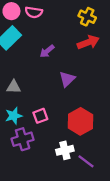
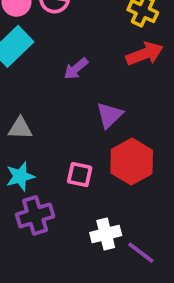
pink square: (40, 116) -> (80, 175), moved, turned 32
red hexagon: (80, 121) -> (132, 162), moved

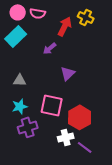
red arrow: (145, 54) -> (65, 26), moved, turned -42
red hexagon: (132, 162) -> (80, 117), moved
pink square: (80, 175) -> (52, 105), size x1.6

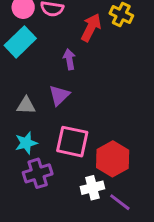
purple arrow: (50, 48) -> (69, 59), turned 120
purple triangle: (68, 73) -> (59, 95), moved

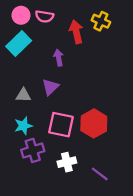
red arrow: (91, 27) -> (76, 32), turned -40
red hexagon: (113, 159) -> (94, 123), moved
white cross: (92, 188) -> (67, 162), moved

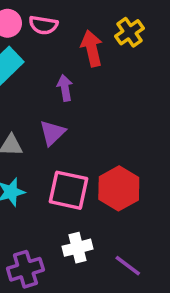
yellow cross: (101, 21) -> (130, 32), turned 30
purple cross: (33, 150) -> (25, 269), moved

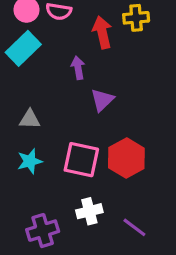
yellow cross: (130, 32) -> (136, 18), turned 30
purple triangle: (52, 133) -> (102, 100), moved

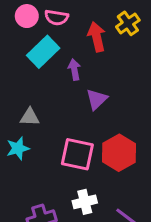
yellow cross: (136, 18) -> (128, 23), turned -30
cyan rectangle: (23, 48) -> (43, 52), moved
cyan star: (30, 161) -> (18, 148), moved

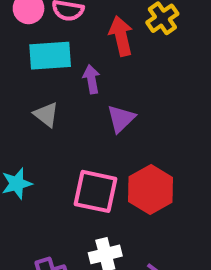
cyan rectangle: (43, 52) -> (50, 56), turned 40
gray triangle: (30, 117) -> (46, 115), moved, turned 36

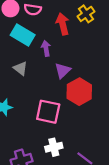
cyan rectangle: (50, 56) -> (23, 35), turned 35
red hexagon: (151, 189) -> (79, 92), moved

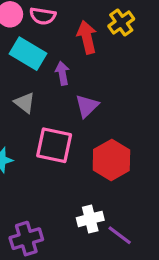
red hexagon: (79, 92) -> (111, 160), moved
pink square: (48, 112) -> (54, 145), moved
white cross: (54, 147) -> (90, 219), moved

